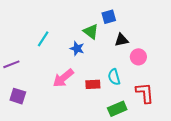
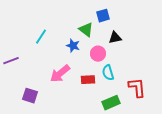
pink circle: (138, 57) -> (98, 54), moved
purple square: (18, 96) -> (30, 96), moved

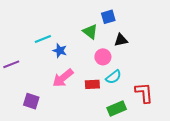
cyan line: (41, 37) -> (43, 39), turned 35
blue star: (73, 46) -> (60, 51), moved
cyan semicircle: (108, 73) -> (113, 77), turned -112

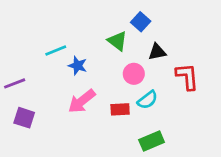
blue square: (108, 17) -> (141, 22), turned -32
red L-shape: (144, 93) -> (187, 77), moved
purple square: (31, 101) -> (24, 118), moved

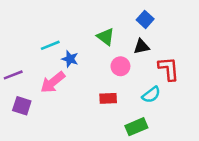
blue square: (141, 22) -> (145, 19), moved
cyan semicircle: (147, 100) -> (151, 95), moved
pink arrow: (82, 101) -> (53, 82), moved

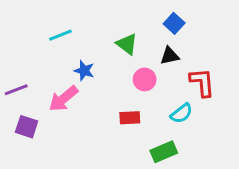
cyan line: (50, 45) -> (60, 35), moved

